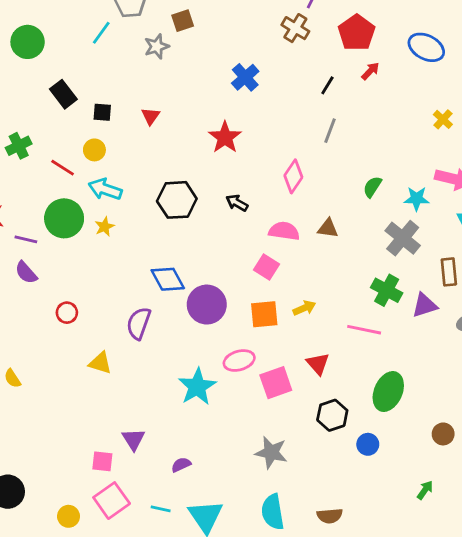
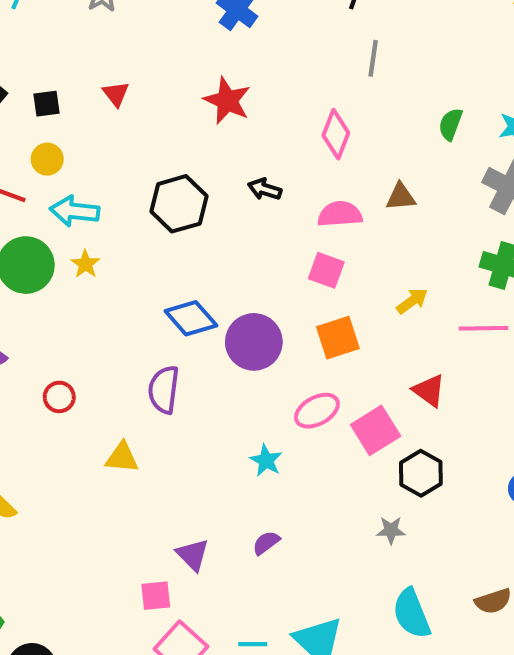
yellow arrow: (304, 308) -> (412, 301), moved
cyan star: (197, 387) -> (266, 461), size x0.6
black hexagon: (332, 415) -> (421, 473), moved
gray star: (271, 453) -> (391, 530), size x0.6
purple semicircle: (181, 465) -> (266, 543), moved

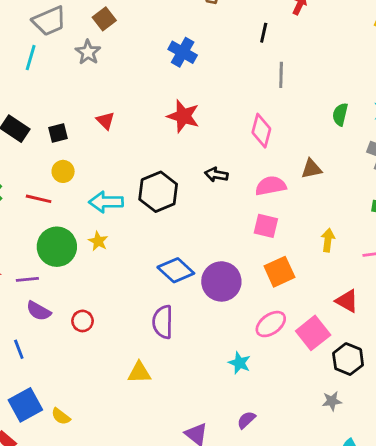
cyan arrow: (75, 211) -> (106, 202), moved
yellow arrow: (412, 301) -> (328, 240), turned -40
red circle: (59, 397) -> (83, 321), moved

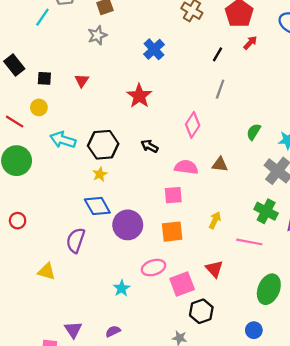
gray star: (88, 52) -> (97, 35), moved
pink square: (266, 226) -> (173, 195), turned -36
yellow star: (98, 241) -> (100, 174), moved

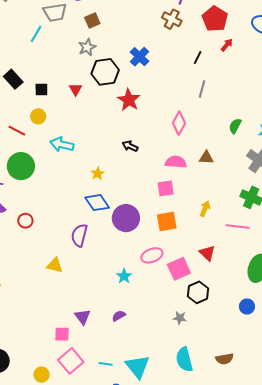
black hexagon: (103, 145) -> (105, 72), moved
black arrow: (149, 146) -> (130, 146), moved

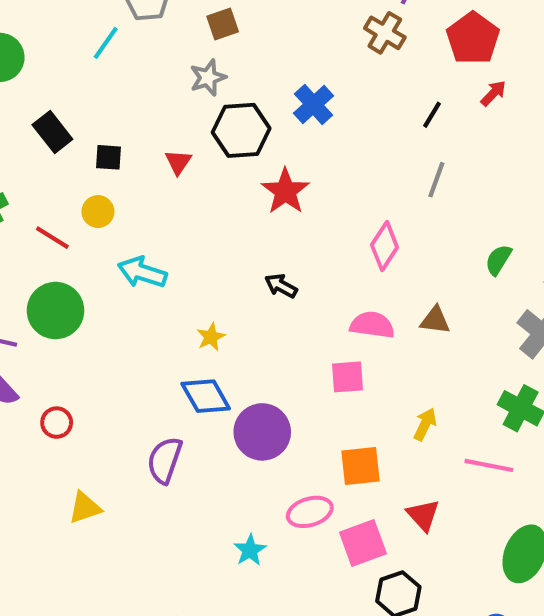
orange square: (167, 221) -> (360, 466), moved
yellow triangle: (55, 265) -> (85, 508), moved, turned -36

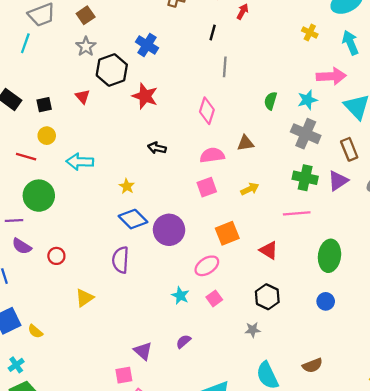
yellow arrow: (425, 424) -> (250, 189), moved, turned 54
pink square: (363, 543) -> (214, 298), moved, size x0.6

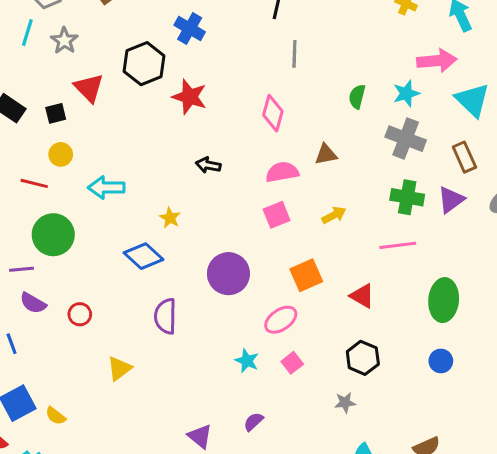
gray star: (86, 46) -> (64, 41), moved
red triangle: (83, 97) -> (89, 88), moved, size x1.5
blue diamond: (133, 219) -> (143, 256), moved

